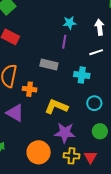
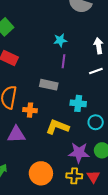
cyan star: (70, 23) -> (60, 40), moved
cyan cross: (82, 75) -> (78, 103), moved
purple triangle: (15, 113) -> (16, 134), turned -30
purple star: (65, 133) -> (79, 153), moved

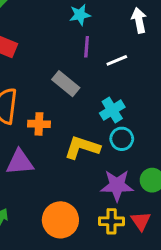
white line: (96, 71) -> (117, 60), moved
gray rectangle: (49, 85) -> (66, 84), turned 30
cyan cross: (78, 103) -> (112, 110), turned -35
cyan circle: (96, 122) -> (122, 139), moved

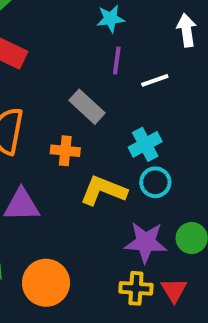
orange cross: (39, 124) -> (65, 151), moved
orange circle: (60, 220) -> (46, 283), moved

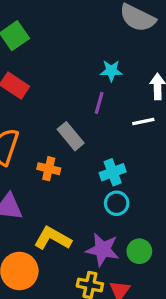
cyan star: (111, 19) -> (111, 71), moved
white line: (155, 80) -> (143, 121), moved
yellow L-shape: (103, 191) -> (53, 238), moved

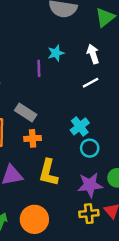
purple line: (99, 103) -> (39, 68), moved
gray rectangle: (71, 136) -> (26, 113), moved
yellow L-shape: (53, 238) -> (48, 173), moved, turned -88

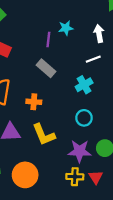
gray rectangle: (26, 113) -> (46, 68), moved
cyan cross: (80, 126) -> (84, 85), moved
yellow L-shape: (48, 173) -> (44, 135), turned -45

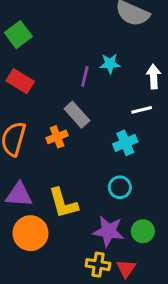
orange cross: (34, 102) -> (57, 137), moved, turned -32
orange circle: (25, 175) -> (30, 233), moved

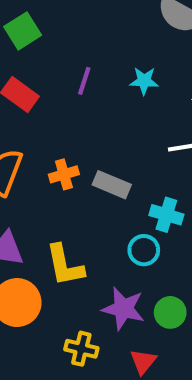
purple line: (85, 76) -> (84, 81), moved
gray rectangle: (77, 115) -> (112, 185), moved, turned -30
cyan cross: (125, 143) -> (166, 215), moved, turned 35
yellow cross: (98, 265) -> (81, 349), moved

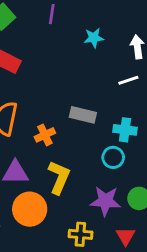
purple line: (84, 81) -> (52, 14), moved
orange cross: (64, 174) -> (45, 135), moved
yellow L-shape: (65, 265) -> (59, 177), turned -136

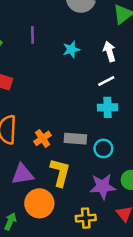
gray rectangle: (83, 115) -> (75, 139), moved
cyan cross: (125, 130) -> (108, 107), moved

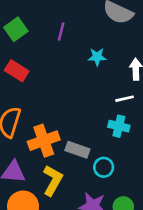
orange cross: (43, 138) -> (44, 141), size x1.6

